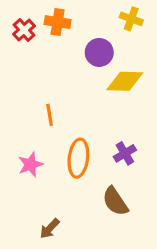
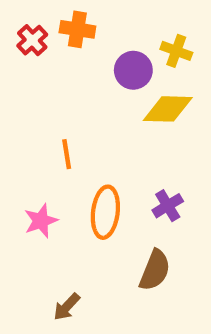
yellow cross: (131, 19) -> (176, 51), moved
brown semicircle: (115, 201) -> (155, 270), turned -124

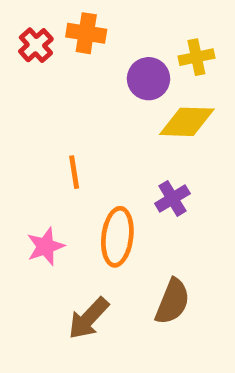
yellow cross: (176, 51) -> (196, 57), turned -32
purple cross: (168, 206) -> (172, 198), moved
brown arrow: (67, 307) -> (89, 318), moved, size x1.4

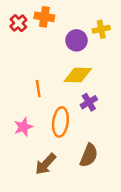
yellow diamond: (187, 122) -> (78, 75), moved

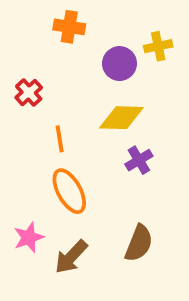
red cross: (18, 23) -> (29, 93), moved
orange ellipse: (60, 122) -> (69, 191), moved, turned -36
pink star: (23, 127) -> (29, 237), moved

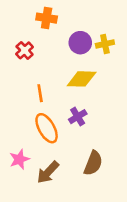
yellow cross: (158, 46) -> (105, 44), moved
red cross: (29, 93) -> (25, 50), moved
purple cross: (139, 160) -> (78, 117), moved

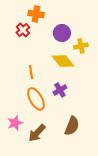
yellow cross: (105, 44) -> (81, 46), moved
red cross: (25, 50) -> (23, 30), moved
yellow diamond: (82, 79) -> (63, 61), turned 50

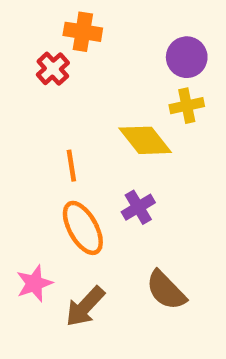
purple circle: (62, 33) -> (187, 57), moved
brown semicircle: (72, 126) -> (166, 290), turned 114

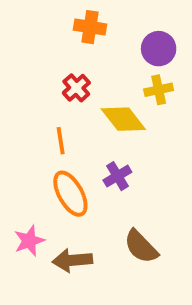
orange cross: (83, 32) -> (90, 27), moved
red cross: (53, 69) -> (76, 88), moved
brown arrow: (85, 306) -> (72, 260), turned 42

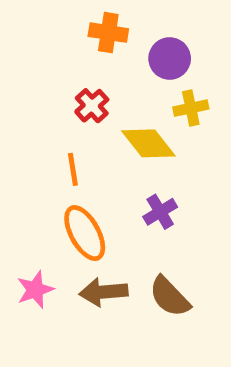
purple circle: (159, 49) -> (170, 58), moved
purple cross: (117, 176) -> (160, 212), moved
brown arrow: (72, 260) -> (104, 292), moved

